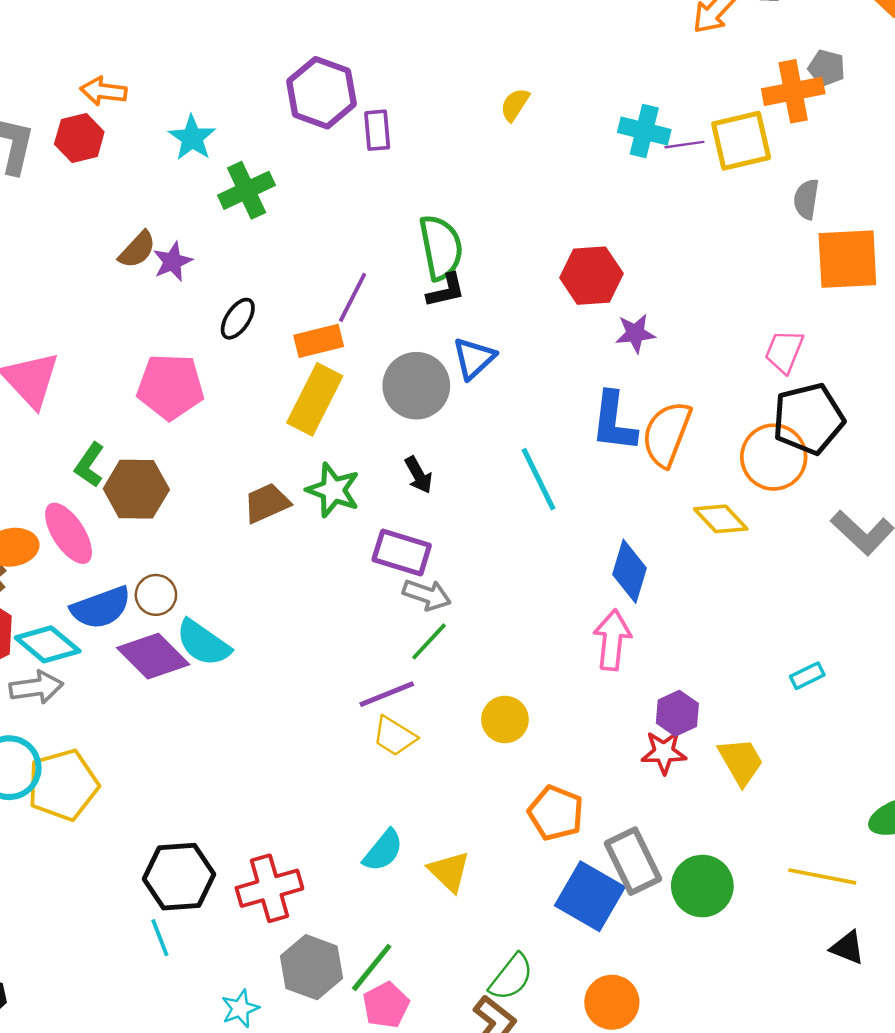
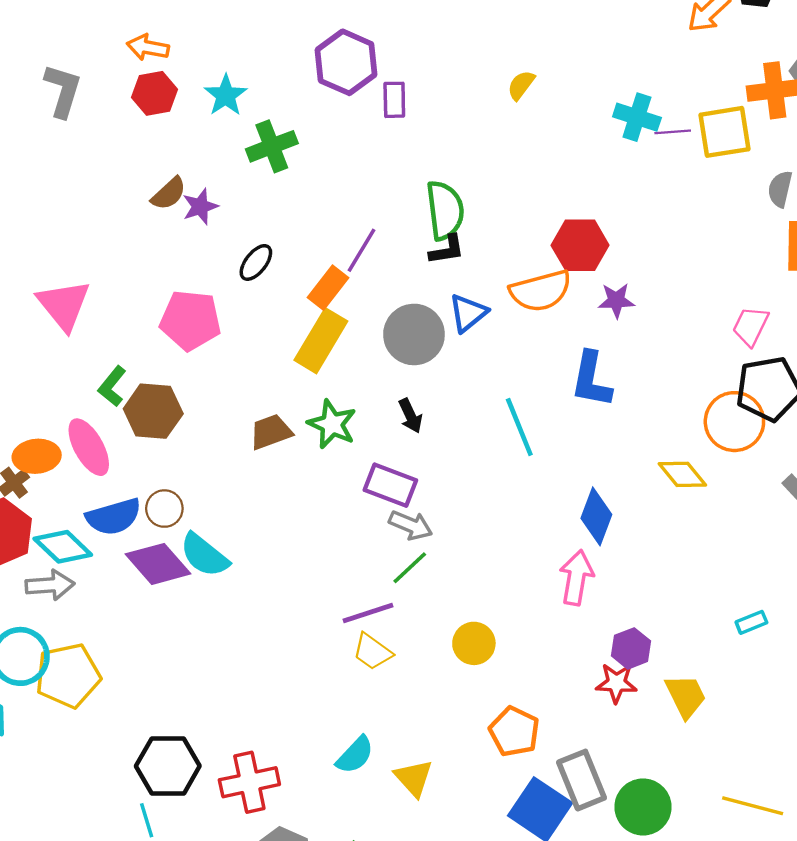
red hexagon: (79, 138) -> (155, 93), moved
orange rectangle: (319, 341) -> (328, 288), turned -42
orange semicircle: (667, 434) -> (541, 291), moved, turned -130

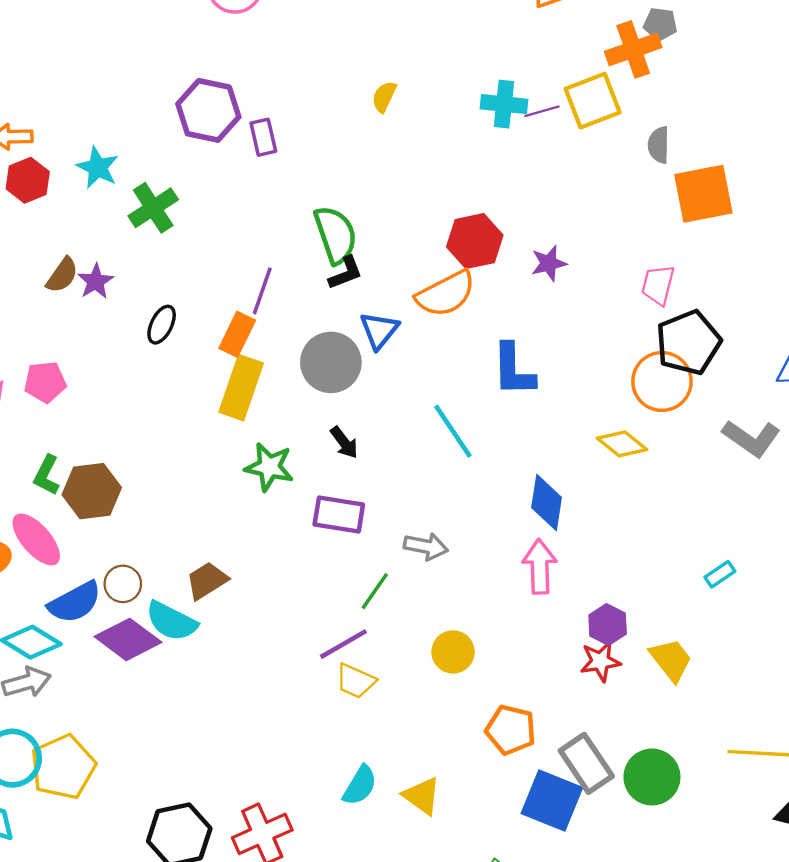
purple star: (616, 300) -> (549, 263), moved
pink pentagon: (190, 320) -> (45, 382), moved, size x0.7
brown trapezoid: (271, 432) -> (207, 581), moved
gray arrow: (411, 525) -> (426, 546), moved

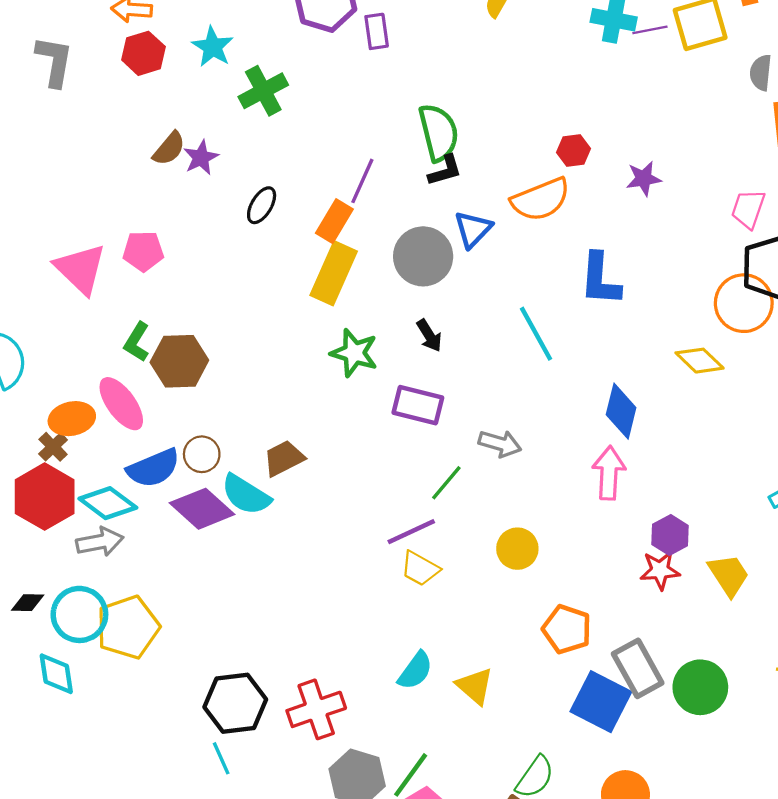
red hexagon: (475, 241) -> (573, 151), size x0.6

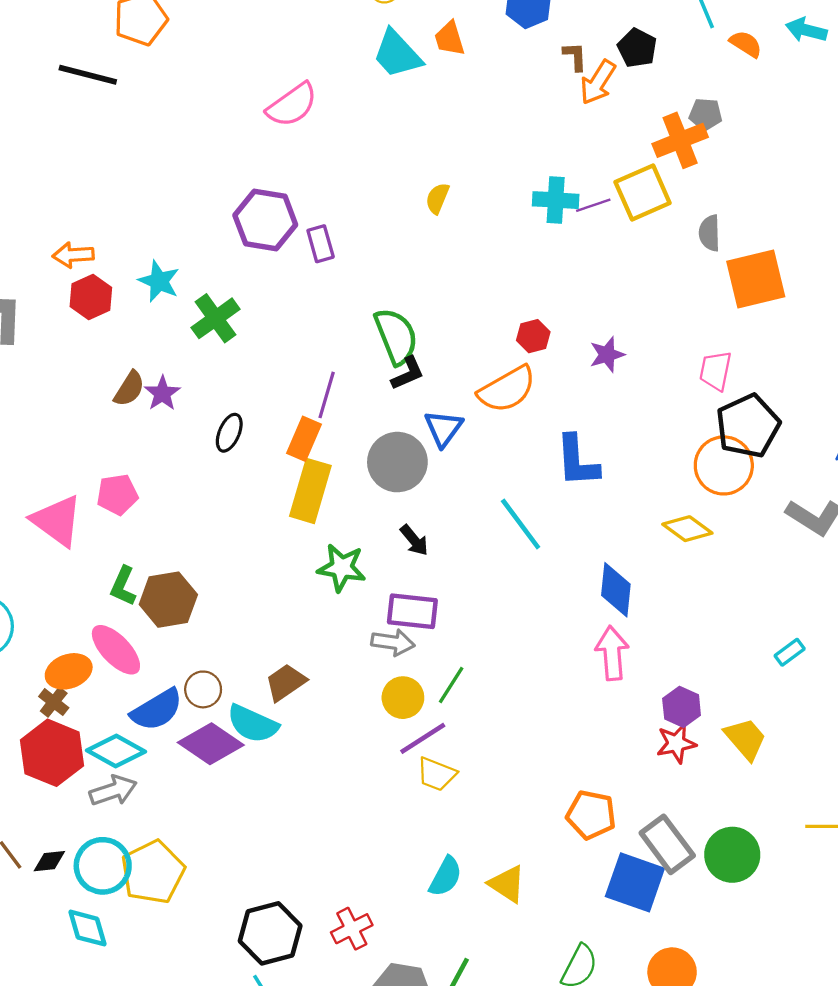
gray arrow: (500, 444) -> (393, 642), moved
yellow circle: (517, 549) -> (403, 698), moved
red cross: (316, 709) -> (352, 929), size x0.7

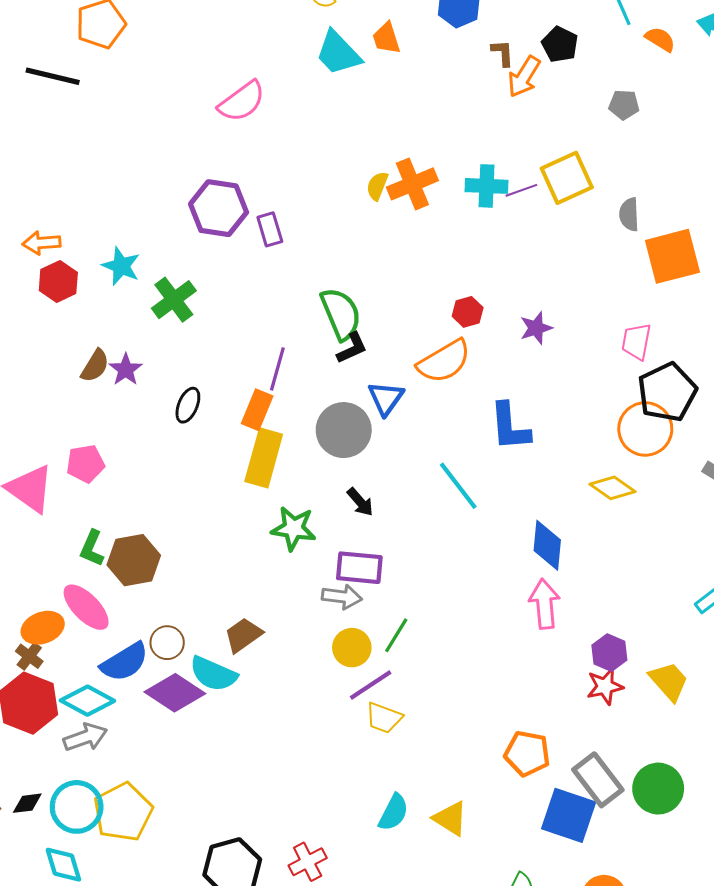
orange cross: (680, 140) -> (412, 184), moved

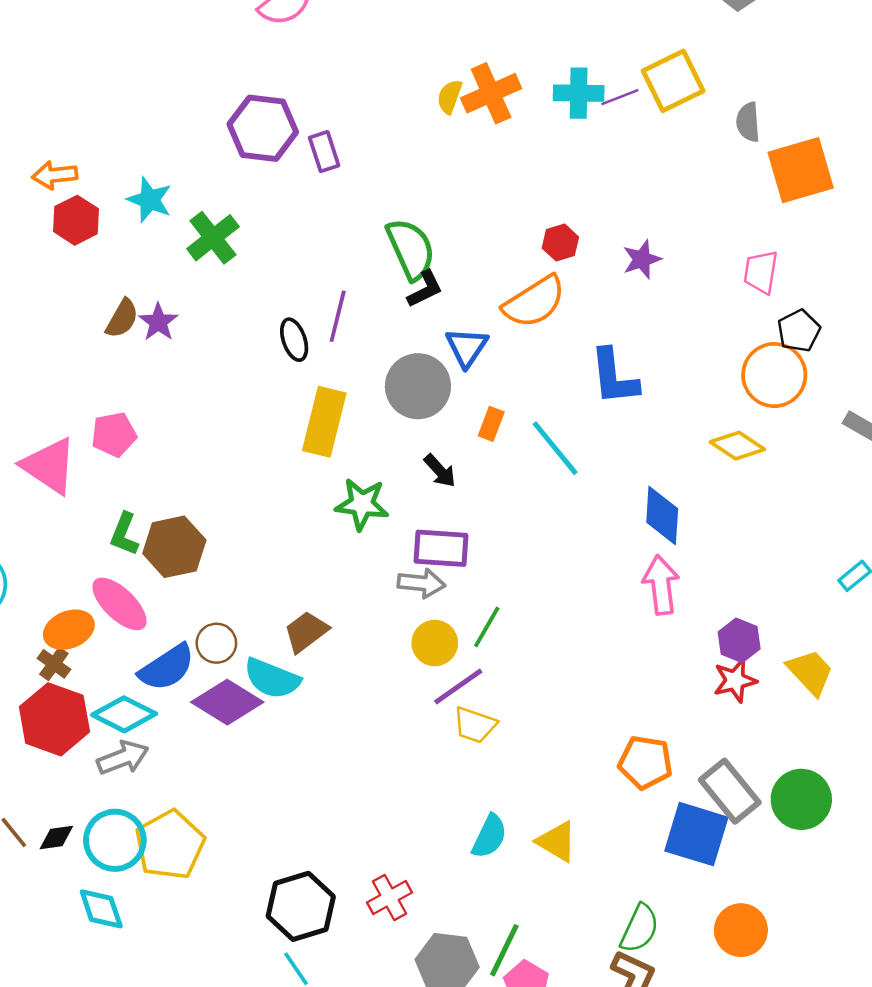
black pentagon: (667, 392) -> (799, 331), size x0.6
black ellipse: (188, 405) -> (294, 340), moved, turned -40
orange rectangle: (257, 410) -> (491, 424), moved, size x0.7

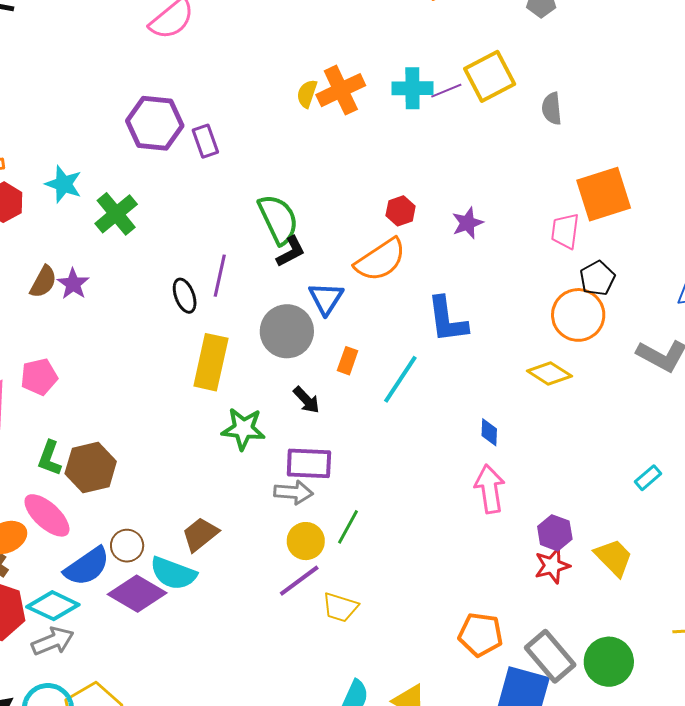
orange square: (801, 170) -> (604, 194), moved
cyan line: (555, 448) -> (400, 379), turned 74
blue diamond: (662, 516) -> (489, 432), size x0.6
purple line: (458, 687) -> (299, 581), moved

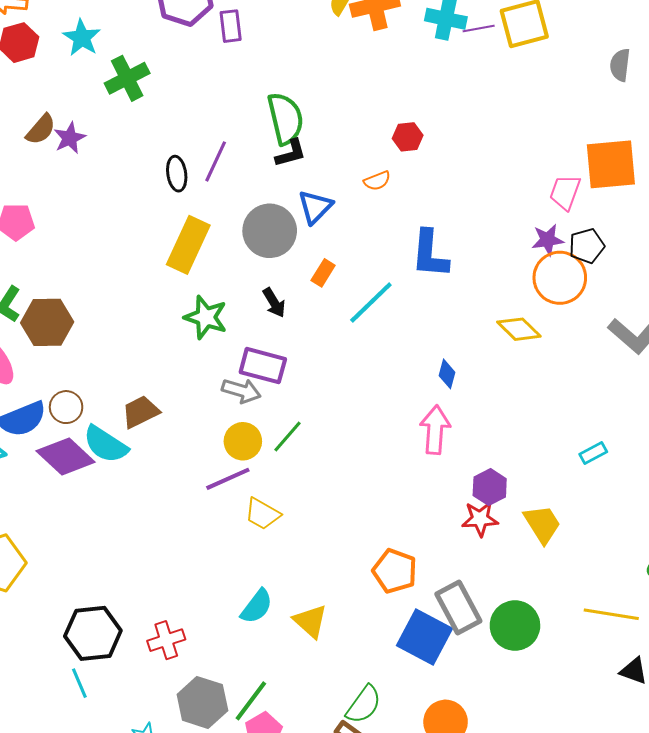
gray semicircle: (552, 109) -> (620, 65), moved
purple star: (467, 223) -> (548, 240), moved
orange semicircle: (380, 260) -> (377, 181), size x0.5

